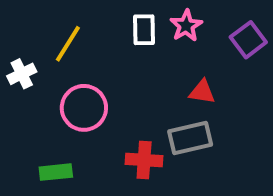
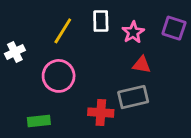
pink star: (186, 26) -> (133, 32), moved
purple square: (248, 40) -> (174, 28), turned -35
yellow line: (68, 44) -> (63, 31), moved

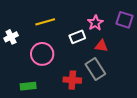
white rectangle: (101, 21) -> (77, 37), moved, turned 70
yellow line: (63, 31) -> (45, 22), turned 42
gray rectangle: (133, 97) -> (95, 69), turned 70

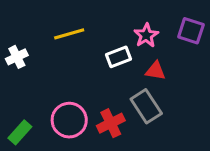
pink circle: (42, 54) -> (69, 120), moved
red cross: (72, 80) -> (111, 123), turned -30
green rectangle: (28, 86) -> (20, 132), moved, turned -42

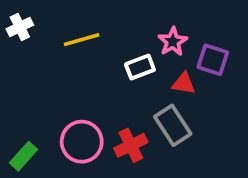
purple square: (191, 31) -> (213, 60), moved
white cross: (17, 57) -> (20, 27), moved

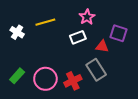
white cross: (20, 27) -> (17, 32), moved, turned -32
pink star: (173, 42) -> (87, 17), moved
green rectangle: (23, 156) -> (17, 76), moved

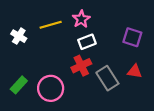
pink star: (87, 17) -> (81, 19), moved
red triangle: (102, 46) -> (135, 71), moved
red cross: (73, 81) -> (81, 66), moved

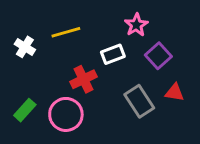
pink star: (81, 19) -> (136, 25), moved
purple square: (132, 37) -> (158, 56), moved, turned 30
red cross: (81, 66) -> (84, 79), moved

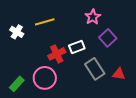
white rectangle: (113, 54) -> (77, 47), moved
red triangle: (174, 92) -> (119, 74), moved
green rectangle: (25, 110) -> (17, 84), moved

